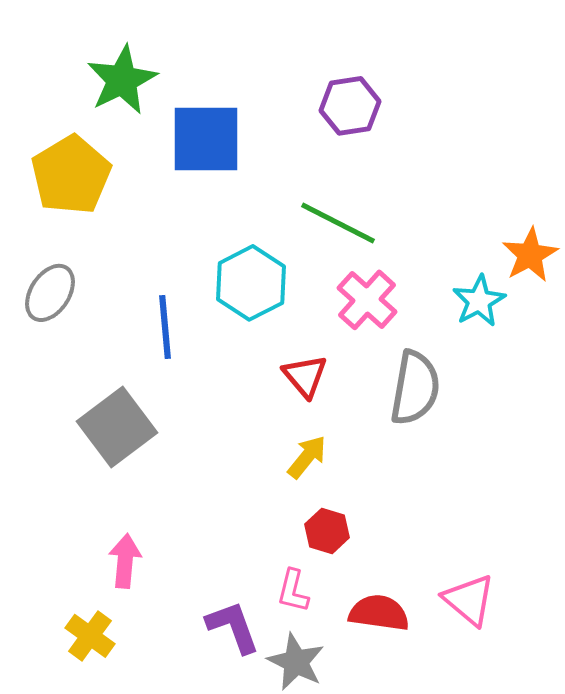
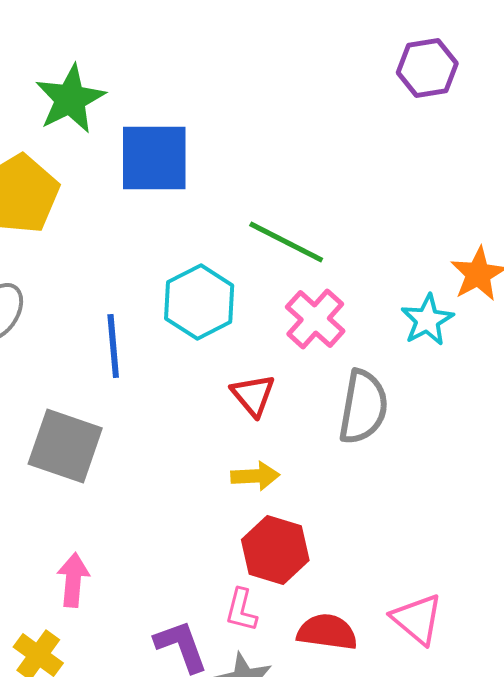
purple hexagon: (350, 106) -> (427, 68), moved
gray square: (117, 427) -> (65, 446), turned -34
yellow arrow: (307, 457) -> (255, 476), turned 48
red hexagon: (327, 531) -> (275, 550), size x1.5

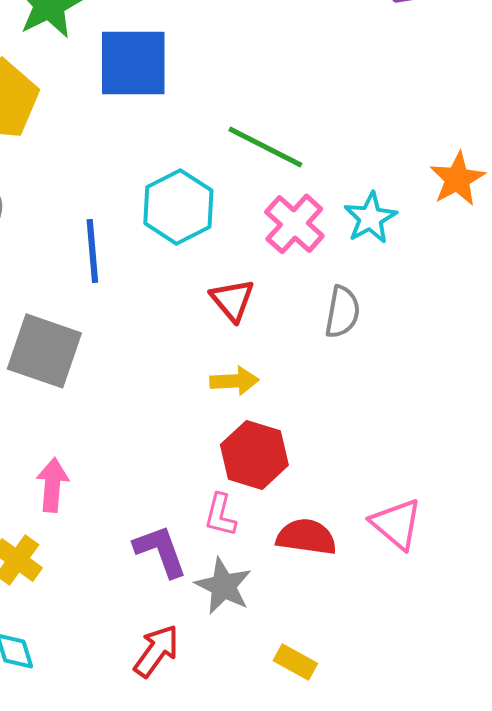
cyan star: (427, 320) -> (370, 218), moved
gray semicircle: (363, 407) -> (342, 312), size x0.7

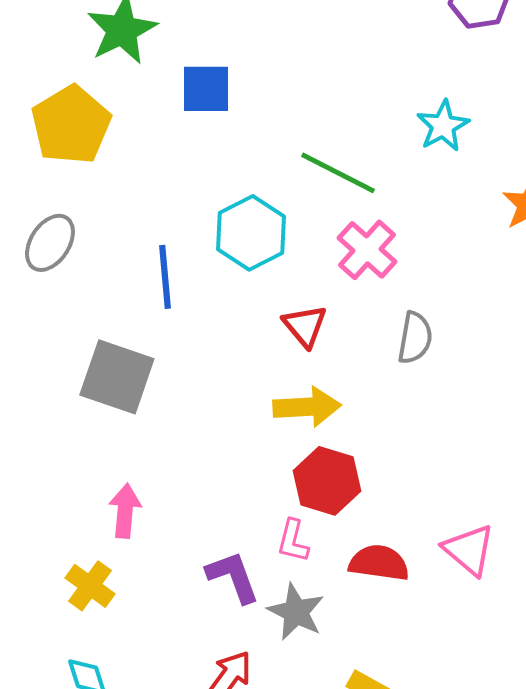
blue square: (133, 63) -> (206, 89), size x0.7
cyan star: (370, 218) -> (443, 126), moved
yellow arrow: (234, 381) -> (307, 407), size x1.4

